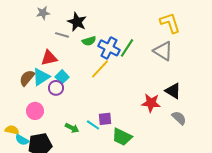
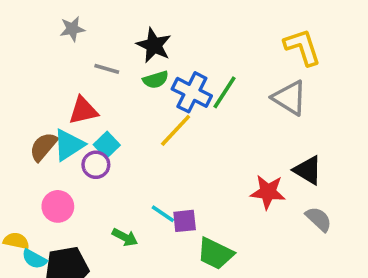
black star: (77, 22) -> (154, 45), moved
cyan line: (93, 125) -> (163, 214), moved

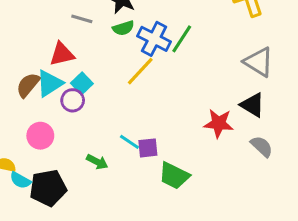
gray triangle: (290, 98) -> (259, 62), moved

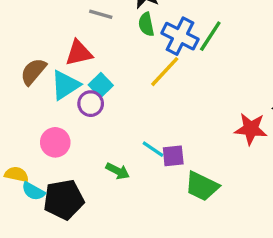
green semicircle: (123, 28) -> (146, 24), turned 95
brown semicircle: (28, 85) -> (33, 72), moved

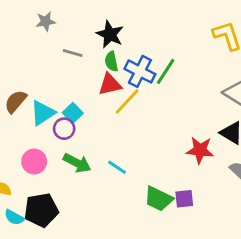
red triangle: (79, 53) -> (110, 84), moved
purple square: (173, 156) -> (184, 199), moved
green arrow: (118, 171) -> (77, 163), moved, size x1.4
cyan semicircle: (33, 191) -> (14, 217), moved

